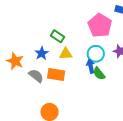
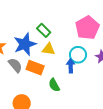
blue star: (42, 53) -> (25, 44), size x1.6
green semicircle: (99, 74) -> (54, 85), moved

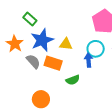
green rectangle: (44, 30) -> (30, 19), moved
green semicircle: (54, 85) -> (73, 80), turned -80

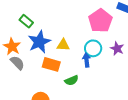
gray semicircle: (33, 61) -> (17, 63), moved

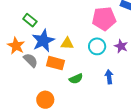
pink pentagon: (100, 21) -> (104, 19), turned 30
blue arrow: (87, 60) -> (109, 77), moved
gray semicircle: (17, 63) -> (31, 60), moved

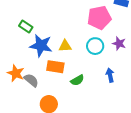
blue star: (43, 41) -> (41, 46), turned -30
orange star: (16, 46) -> (16, 73), moved
gray semicircle: (31, 60) -> (31, 80), moved

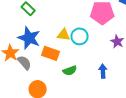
blue star: (41, 46) -> (29, 38), moved
cyan circle: (95, 46) -> (80, 36), moved

